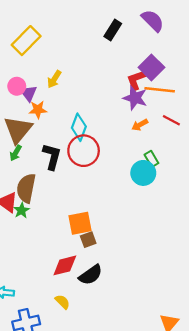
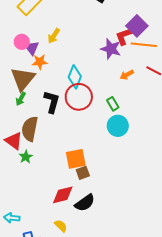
purple star: (135, 98) -> (111, 49), moved
green rectangle: (151, 159) -> (113, 104), moved
cyan circle: (143, 173) -> (118, 126), moved
green star: (21, 210) -> (26, 157), moved

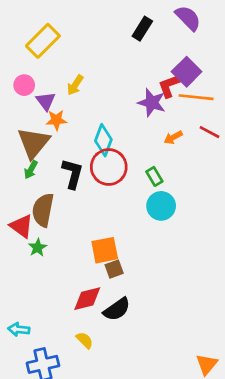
pink circle: (22, 42) -> (24, 85), moved

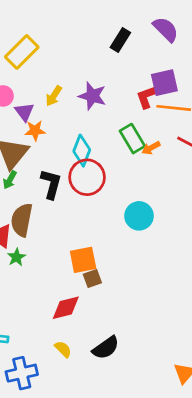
purple square: (187, 72) -> (164, 83), turned 32
purple star: (152, 103) -> (92, 96), moved
green rectangle: (154, 176) -> (132, 139), moved, size x1.5
black semicircle: (117, 309) -> (106, 348), moved

